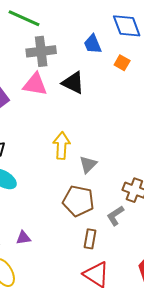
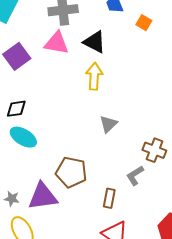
yellow arrow: (62, 146) -> (94, 76), moved
brown pentagon: (78, 201) -> (71, 172), moved
purple triangle: (23, 238) -> (43, 196), size x2.0

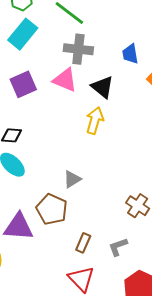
gray triangle: (108, 124) -> (72, 179), moved
gray L-shape: (135, 175) -> (118, 247), moved

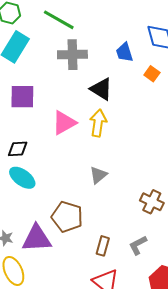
pink triangle: (65, 80) -> (64, 123), moved, turned -44
purple square: (23, 84) -> (22, 97), turned 32
gray triangle: (72, 179) -> (98, 175), moved

